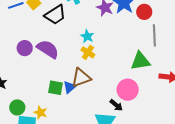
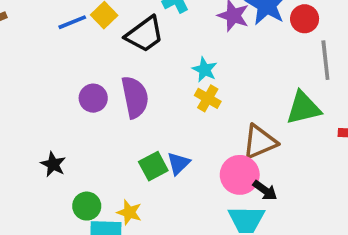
purple semicircle: (48, 49) -> (135, 97), turned 50
brown triangle: (81, 78) -> (260, 142), moved
green square: (55, 88) -> (153, 166), turned -35
pink circle: (128, 90) -> (240, 175), moved

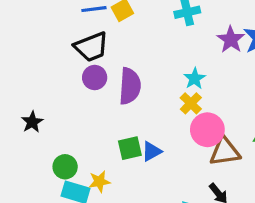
black trapezoid: (144, 34) -> (91, 47), moved
black star: (53, 164) -> (32, 122), moved
pink circle: (240, 175) -> (207, 130), moved
yellow star: (129, 212) -> (99, 182), turned 30

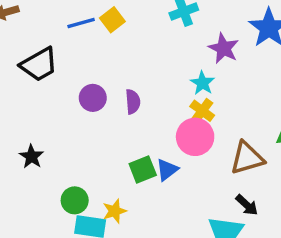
purple star: (231, 40) -> (224, 48), moved
black trapezoid: (91, 47) -> (39, 64), moved
purple semicircle: (130, 86) -> (133, 102), size x0.6
pink circle: (207, 130) -> (195, 137), moved

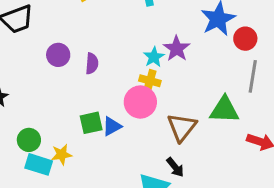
purple star: (224, 48) -> (177, 49), moved
yellow cross: (202, 111) -> (150, 81), turned -30
brown triangle: (247, 158) -> (182, 127), turned -44

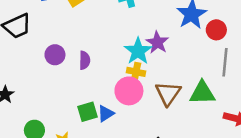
cyan star: (154, 57) -> (138, 51), size x1.5
brown triangle: (182, 127) -> (168, 93), moved

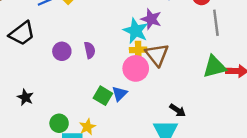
brown triangle: (168, 93) -> (157, 55), moved
green triangle: (202, 93) -> (214, 67), moved
green square: (87, 112) -> (103, 96), turned -30

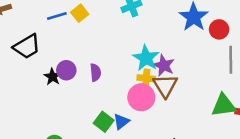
purple star: (151, 19) -> (164, 65), moved
black star: (25, 97) -> (52, 77), moved

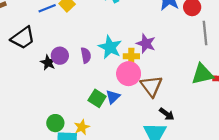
cyan star: (146, 58) -> (110, 47), moved
brown triangle: (165, 86) -> (151, 86), moved

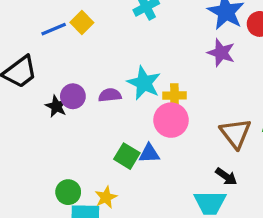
purple star: (146, 44) -> (221, 53), moved
purple semicircle: (86, 55) -> (110, 95), turned -84
brown triangle: (151, 86) -> (236, 133), moved
blue triangle: (113, 97) -> (149, 153), turned 42

